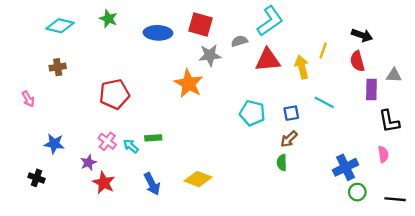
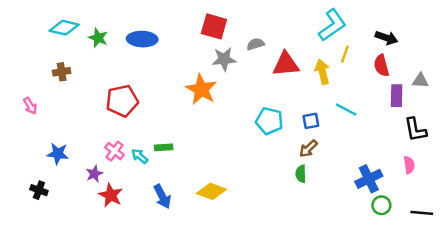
green star: (108, 19) -> (98, 38), moved
cyan L-shape: (270, 21) -> (332, 25), moved
blue ellipse: (158, 33) -> (142, 39), moved

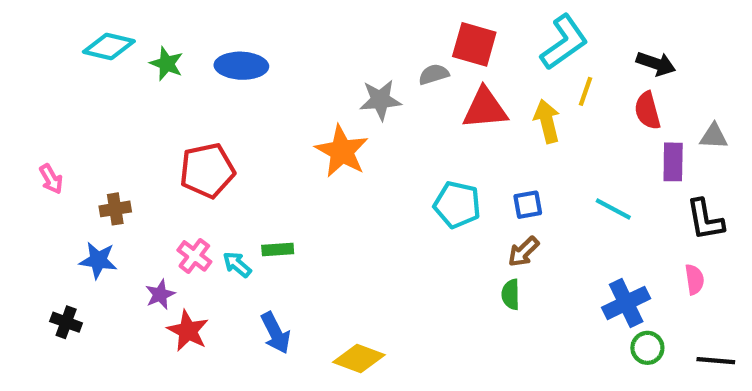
red square: (214, 26) -> (474, 44), moved
brown cross: (62, 72) -> (115, 209), moved
cyan line: (346, 110) -> (613, 209), moved
yellow diamond: (211, 191) -> (359, 359), moved

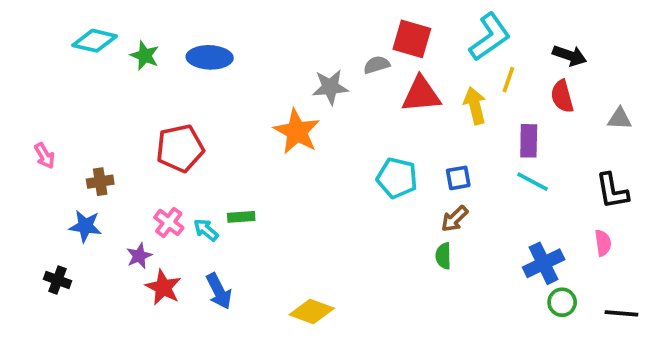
purple rectangle: (673, 162) -> (529, 141), moved
blue arrow: (276, 333) -> (219, 291), moved

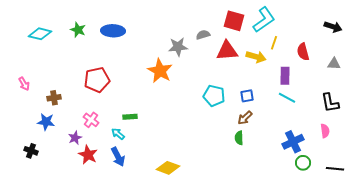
red square: (412, 39) -> (234, 21), moved
cyan diamond: (95, 41) -> (40, 34), moved
black arrow: (570, 56) -> (333, 27), moved
yellow arrow: (475, 106) -> (256, 57), turned 120
cyan arrow: (206, 230) -> (118, 134), moved

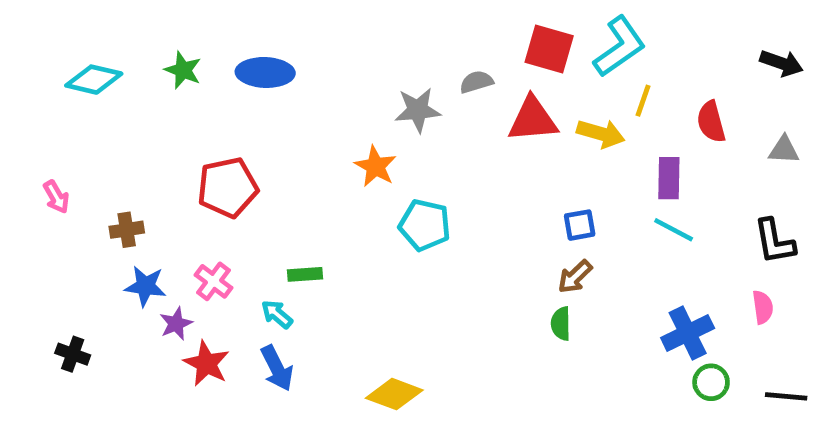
orange star: (160, 71) -> (375, 166), size x0.7
cyan pentagon: (214, 96) -> (425, 225), moved
blue star: (46, 122) -> (145, 286), moved

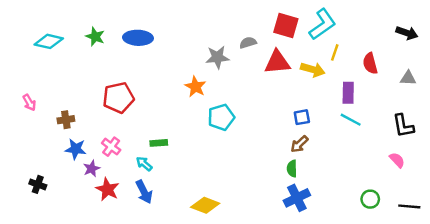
cyan pentagon: (425, 225) -> (221, 117), turned -30
pink semicircle: (763, 307) -> (397, 160), turned -35
blue cross: (688, 333) -> (297, 198), moved

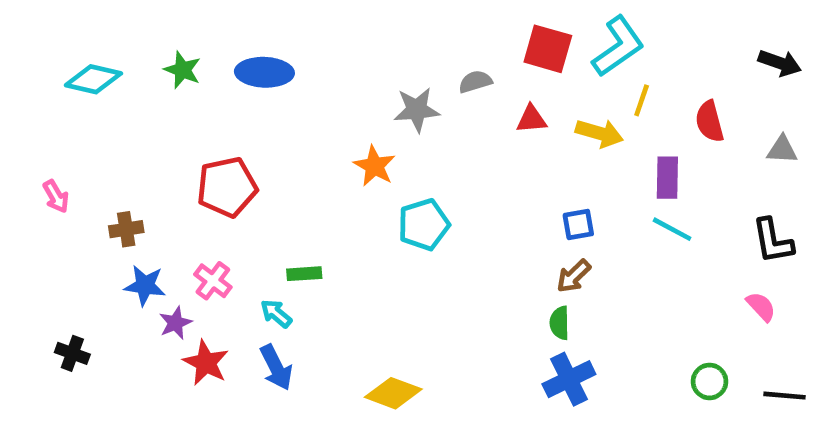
red triangle: (277, 62) -> (531, 119), size x0.6

